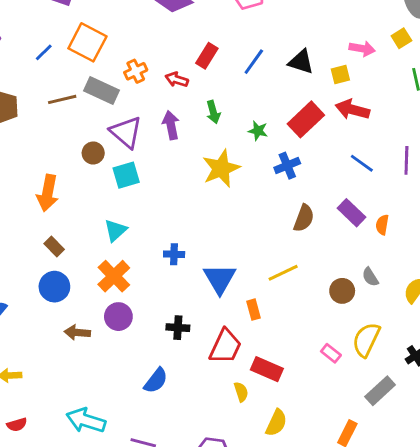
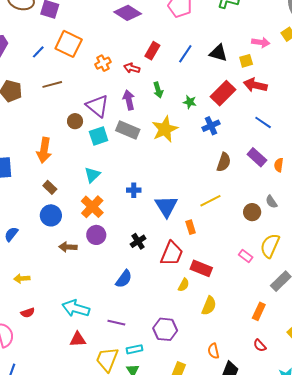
gray rectangle: (101, 90) -> (128, 130), moved
black cross: (178, 328) -> (138, 241), turned -35
yellow semicircle: (241, 392) -> (184, 285), turned 48

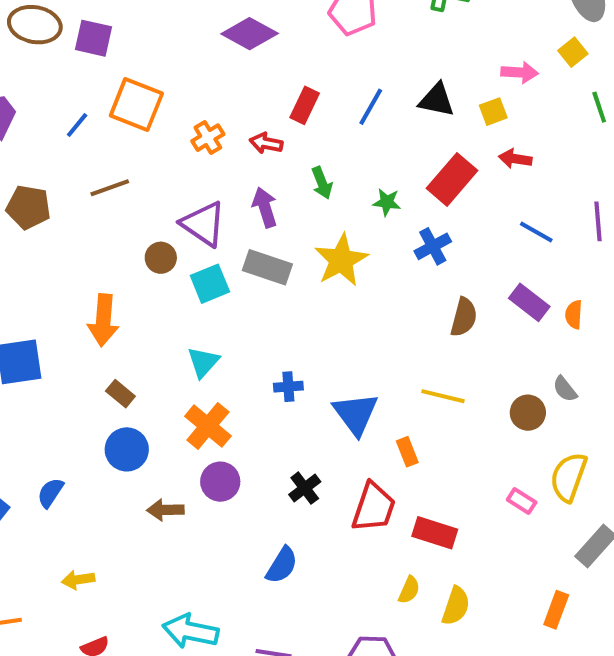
red arrow: (255, 85) -> (515, 159), size x0.7
yellow line: (210, 201) -> (443, 396), turned 45
yellow semicircle: (184, 285) -> (409, 590), moved

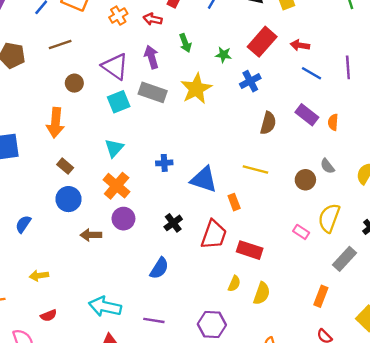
red arrow: (515, 159) -> (300, 45), moved
brown circle: (161, 258) -> (74, 83), moved
blue triangle: (356, 414) -> (204, 179), turned -36

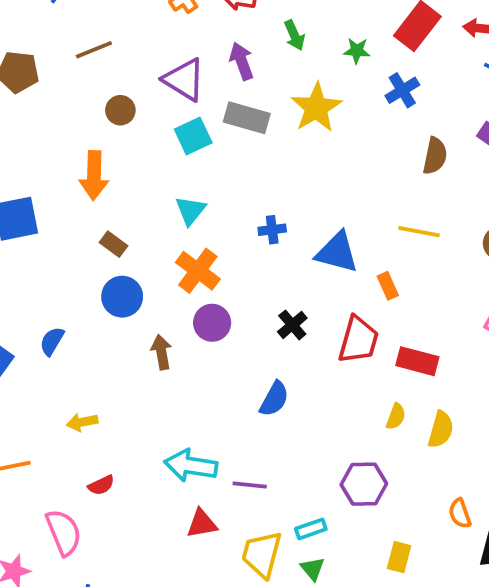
brown arrow: (91, 235) -> (161, 352), turned 84
purple line: (154, 320) -> (250, 485), moved

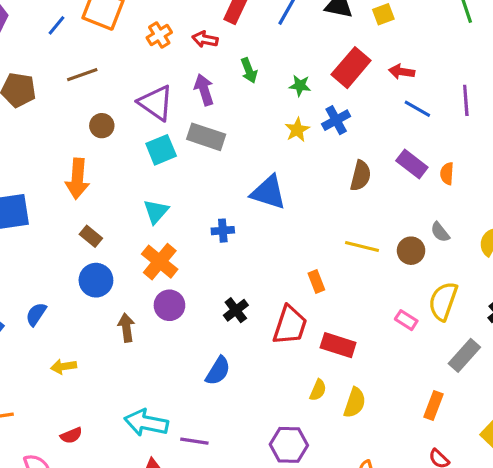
yellow star: (316, 108) -> (297, 130), moved, size x0.6
yellow line: (419, 232) -> (362, 247), moved
blue triangle: (337, 252) -> (268, 192), moved
yellow arrow: (82, 422) -> (64, 367), moved

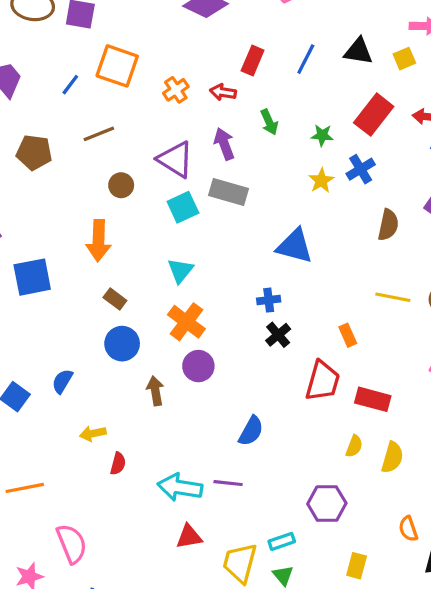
blue cross: (223, 231) -> (269, 300), moved
black cross: (236, 310) -> (278, 335), moved
red semicircle: (71, 435) -> (118, 464), moved, turned -50
purple line: (194, 441) -> (228, 483), moved

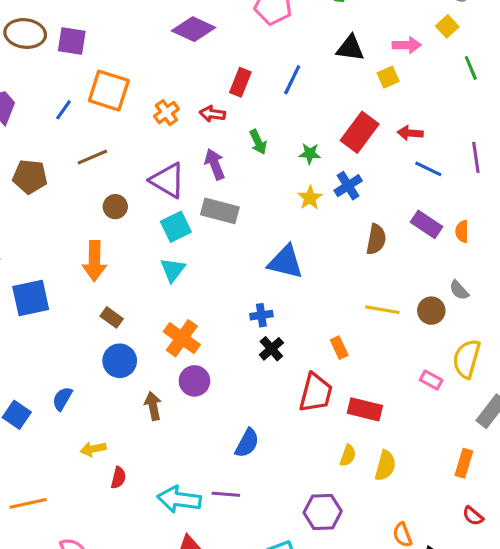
black triangle: (358, 51) -> (350, 48), moved
cyan triangle: (180, 271) -> (173, 270), moved

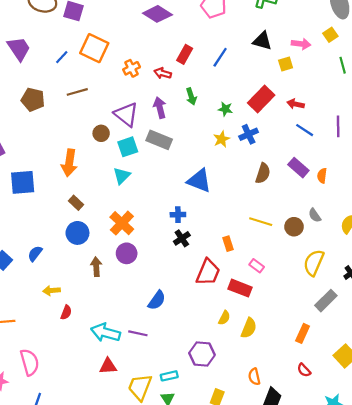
brown circle: (115, 207) -> (101, 133), moved
pink rectangle: (431, 380) -> (257, 266), moved

